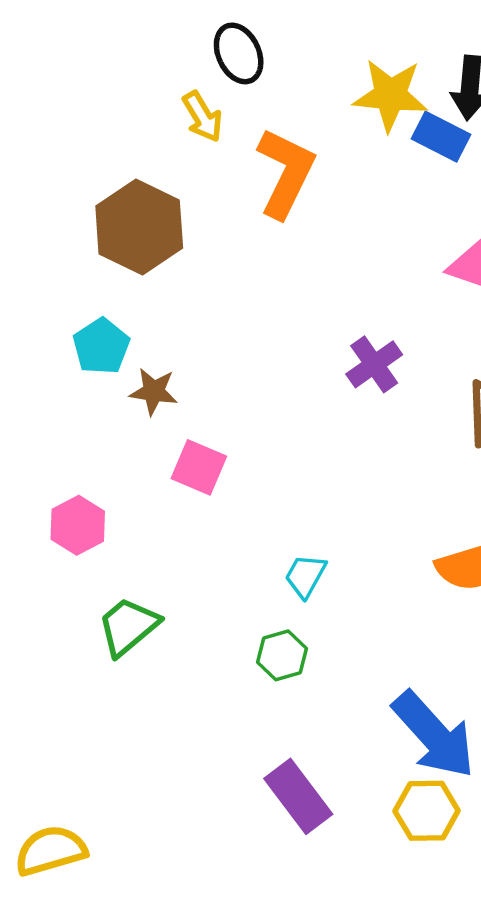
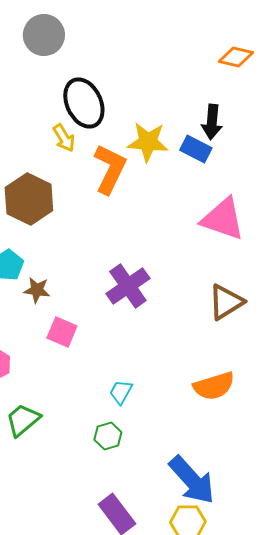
black ellipse: (239, 53) -> (84, 103), size x1.5
yellow star: (390, 95) -> (148, 142), moved
purple cross: (374, 364) -> (128, 286), moved, size x1.4

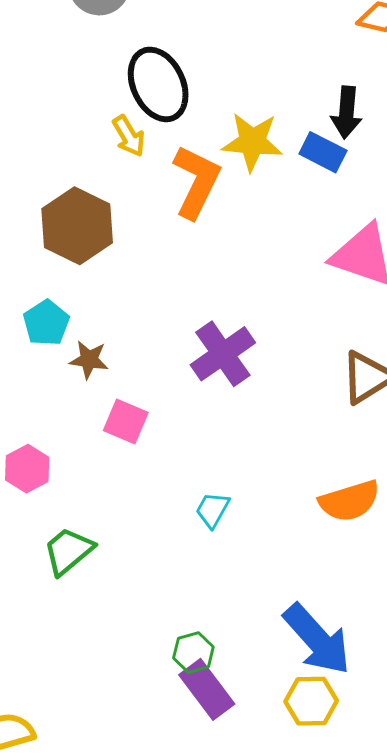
green hexagon: (108, 436) -> (193, 653), moved

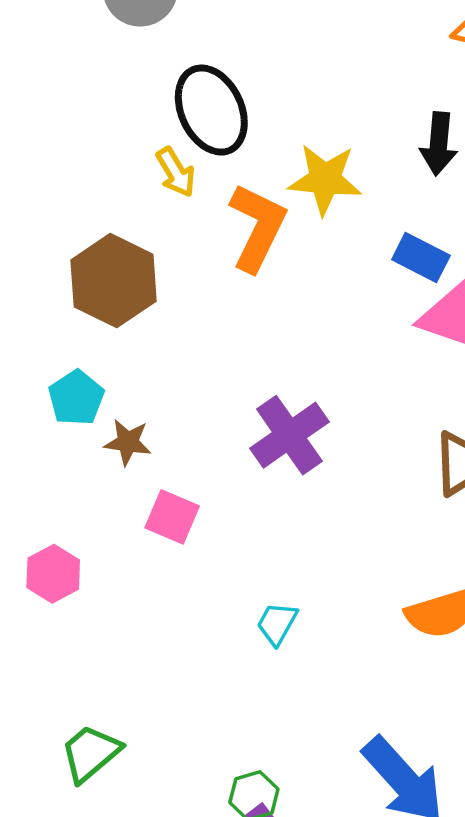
blue rectangle: (323, 152) -> (421, 257), moved
green trapezoid: (68, 551) -> (90, 753), moved

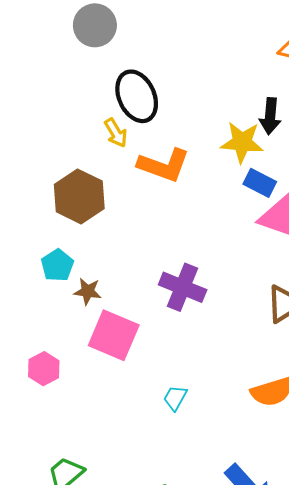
yellow star: (325, 179) -> (242, 142), moved
orange L-shape: (257, 227) -> (164, 165), turned 84
purple cross: (289, 435) -> (183, 287), turned -33
pink square: (172, 517) -> (114, 335), size x1.6

